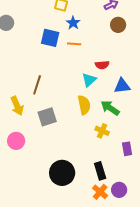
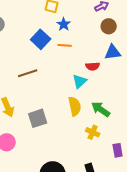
blue square: (50, 38) -> (41, 39), turned 30
brown line: (37, 85) -> (28, 73), moved, turned 54
blue triangle: (122, 86) -> (113, 52), moved

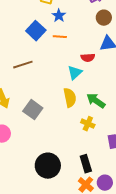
gray square: (38, 118) -> (33, 110), turned -36

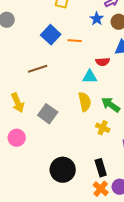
blue star: (59, 16) -> (97, 19), moved
cyan triangle: (75, 73) -> (90, 77), turned 42

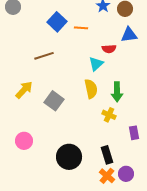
cyan triangle: (90, 77) -> (96, 64), turned -42
yellow arrow: (18, 103) -> (24, 90), turned -114
green arrow: (111, 105) -> (117, 92), turned -126
pink circle: (17, 138) -> (24, 141), moved

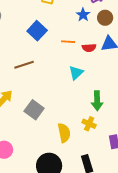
orange line: (81, 28) -> (68, 42), moved
red semicircle: (109, 49) -> (89, 48), moved
yellow semicircle: (91, 89) -> (64, 133), moved

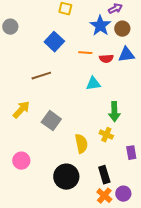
blue star: (83, 15) -> (100, 26), size x1.5
cyan triangle: (76, 73) -> (93, 84), turned 35

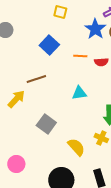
cyan triangle: (93, 84) -> (79, 93), moved
yellow arrow: (21, 110) -> (16, 99), moved
yellow semicircle: (81, 144) -> (76, 147), turned -30

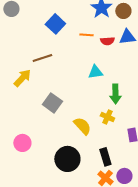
cyan triangle: (79, 93) -> (95, 72), moved

